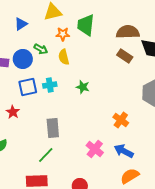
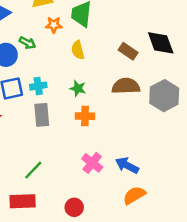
brown semicircle: (128, 32) -> (126, 86), moved
yellow semicircle: (64, 57) -> (78, 50), moved
orange cross: (121, 120) -> (85, 116), moved, turned -35
gray rectangle: (53, 128) -> (42, 115), moved

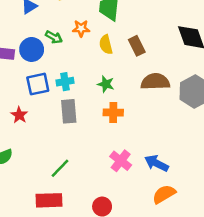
orange star: (54, 25) -> (81, 28), moved
brown rectangle: (128, 51) -> (137, 46), moved, turned 30

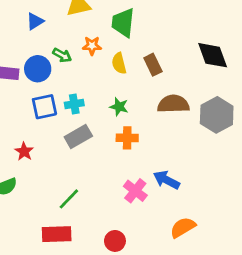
gray rectangle: (69, 111) -> (78, 137), turned 65
red star: (19, 115) -> (24, 151), moved
blue arrow: (157, 163) -> (167, 180), moved

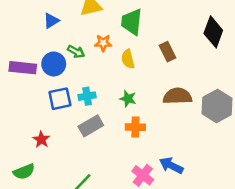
black diamond: (213, 55) -> (213, 32), moved, turned 40
brown rectangle: (153, 65) -> (167, 52), moved

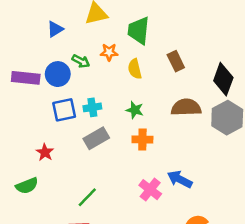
black diamond: (213, 32) -> (223, 79), moved

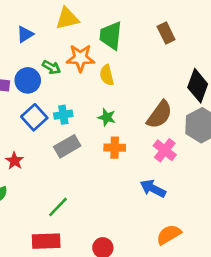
orange star: (109, 52) -> (80, 58), size x1.5
brown rectangle: (176, 61) -> (166, 33), moved
brown semicircle: (186, 107) -> (159, 115), turned 128
blue square: (64, 110) -> (34, 117), turned -30
pink cross: (150, 190) -> (165, 150), moved

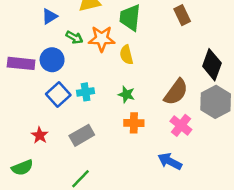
green arrow: (51, 67) -> (74, 37), moved
gray rectangle: (67, 146) -> (82, 135), moved

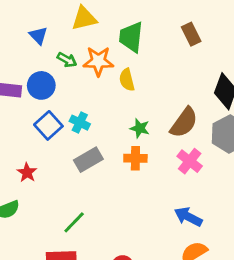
blue triangle: (50, 16) -> (38, 36), turned -42
cyan cross: (86, 92) -> (80, 123), turned 35
green star: (126, 94) -> (140, 128), moved
gray rectangle: (82, 135) -> (88, 160), moved
blue arrow: (170, 161) -> (188, 217), moved

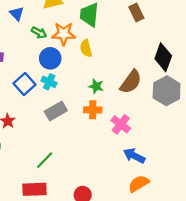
blue circle: (41, 85) -> (50, 58), moved
pink cross: (190, 161) -> (121, 124), moved

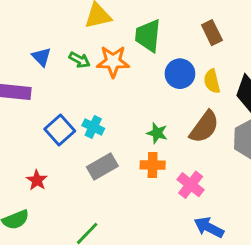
blue triangle: (17, 14) -> (41, 57), moved
yellow semicircle: (86, 48) -> (212, 81), moved
blue circle: (50, 58) -> (180, 74), moved

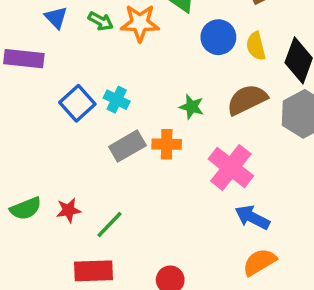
brown semicircle: (204, 127) -> (247, 100), turned -152
orange cross: (153, 165) -> (167, 144), moved
red star: (37, 180) -> (69, 210), moved, turned 30
pink cross: (191, 185) -> (231, 167), size x1.4

